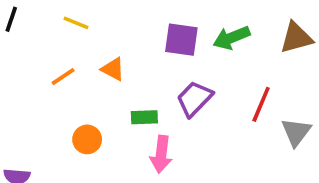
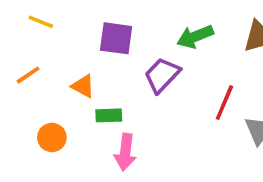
purple square: (181, 40) -> (116, 38), moved
orange triangle: (113, 69) -> (83, 86), moved
purple trapezoid: (194, 99) -> (162, 75), moved

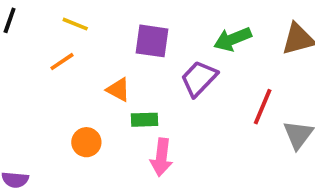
orange line: (28, 75) -> (62, 62), moved

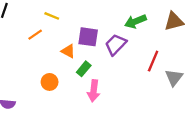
yellow line: (75, 24) -> (52, 16), moved
purple square: (152, 41) -> (88, 37), moved
green rectangle: (145, 120) -> (84, 69), turned -48

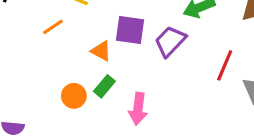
green rectangle: (84, 69) -> (104, 86), moved

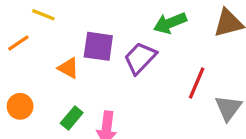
green rectangle: (104, 86) -> (72, 118), moved
orange circle: (74, 96) -> (20, 106), moved

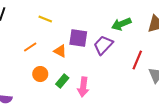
orange line: (18, 43) -> (30, 47), moved
orange circle: (20, 106) -> (40, 74), moved

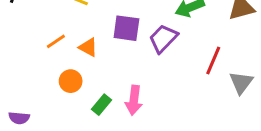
orange triangle: (60, 51) -> (88, 47), moved
green rectangle: (62, 81) -> (101, 105), moved

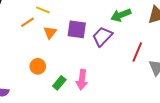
orange line: (56, 41) -> (28, 22), moved
orange triangle: (88, 47) -> (50, 33), moved, turned 40

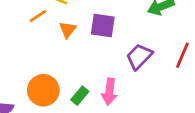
purple trapezoid: (102, 37) -> (139, 57), moved
orange circle: (38, 66) -> (43, 90), moved, size x1.5

